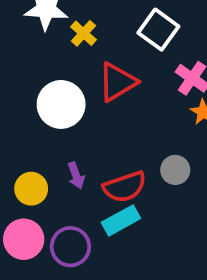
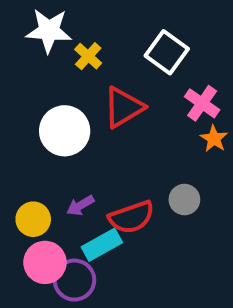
purple arrow: (76, 176) -> (80, 205), turned 80
cyan rectangle: (121, 220) -> (102, 245), moved
pink circle: (24, 239) -> (45, 262), moved

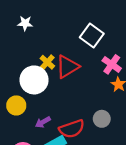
white star: (49, 31) -> (25, 23), size x0.6
yellow cross: (88, 56) -> (47, 62), moved
yellow circle: (33, 219) -> (16, 105), moved

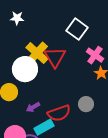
yellow cross: (47, 62) -> (37, 53), size x1.6
red triangle: (67, 67) -> (55, 57), turned -30

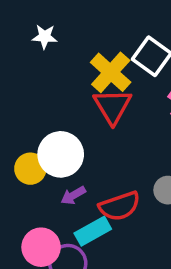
yellow cross: (37, 53) -> (111, 72), moved
white circle: (25, 69) -> (61, 154), moved

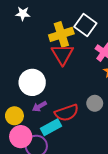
yellow cross: (111, 72) -> (61, 34), turned 30
yellow circle: (30, 169) -> (14, 116), moved

